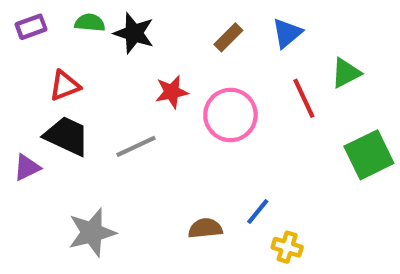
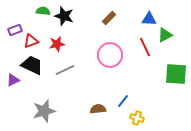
purple rectangle: (31, 27) -> (15, 30), moved
blue triangle: (287, 33) -> (149, 19), moved, turned 42
red star: (172, 92) -> (57, 44), moved
green square: (369, 155) -> (176, 74), turned 30

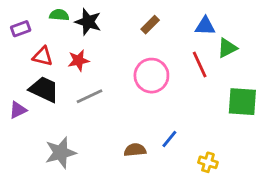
purple rectangle: (15, 30) -> (21, 29), moved
red triangle: (31, 41) -> (43, 56), turned 35
yellow cross: (137, 118) -> (208, 162), moved

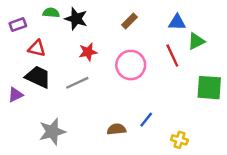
red star: (78, 60) -> (88, 52), moved

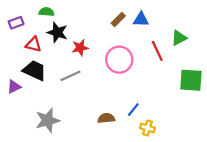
black star: (76, 19) -> (57, 32), moved
blue triangle: (177, 22) -> (141, 19), moved
yellow cross: (179, 140) -> (147, 128), moved

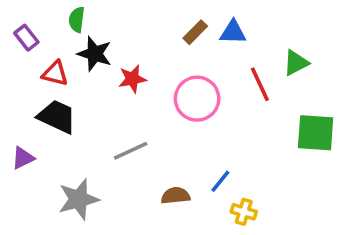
green semicircle: (46, 12) -> (77, 20), turned -88
purple rectangle: (16, 23) -> (26, 38), turned 72
gray line: (70, 76) -> (131, 151), moved
purple triangle: (14, 87) -> (23, 158), moved

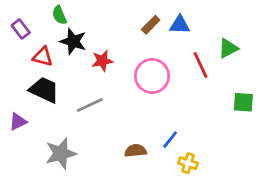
green semicircle: (77, 20) -> (59, 15), turned -30
green square: (316, 133) -> (243, 102), size x0.7
gray line: (131, 151) -> (90, 105), moved

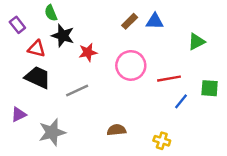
red line: (200, 65) -> (169, 79), moved, turned -75
purple triangle: (18, 122) -> (19, 114), moved
blue line: (170, 140) -> (181, 101), moved

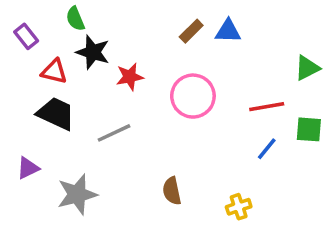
green triangle: (196, 42) -> (307, 68), moved
red line: (169, 79) -> (267, 107), moved
brown semicircle: (116, 130) -> (172, 191), turned -96
yellow cross: (162, 141) -> (239, 207), turned -35

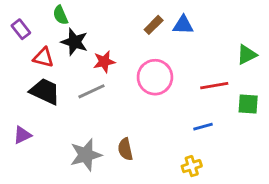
gray line: (114, 133) -> (91, 91), moved
blue line: (267, 149) -> (203, 127), moved, turned 36
brown semicircle: (172, 191) -> (125, 149), moved
gray star: (77, 194) -> (86, 155), moved

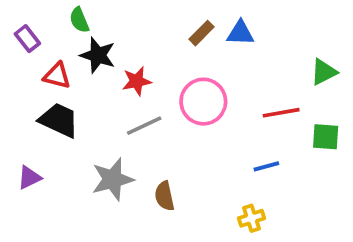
gray line: (91, 91) -> (144, 126), moved
gray star: (86, 155) -> (113, 179), moved

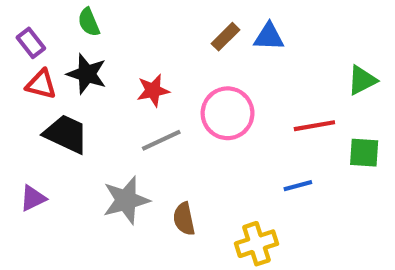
black star: (98, 55) -> (87, 74), moved
red triangle: (57, 76) -> (41, 84), moved
yellow cross: (252, 218) -> (257, 244), moved, size x1.4

